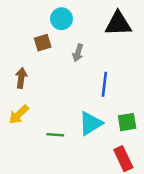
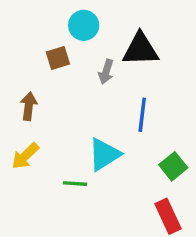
black triangle: (118, 24) -> (140, 49), moved
green square: (127, 122) -> (173, 166), turned -30
cyan triangle: (91, 123) -> (104, 154), moved

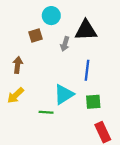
green square: (173, 166) -> (93, 102), moved, turned 35

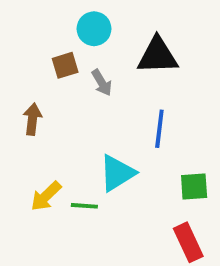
gray arrow: (65, 44) -> (102, 83), moved, turned -48
yellow arrow: (16, 95) -> (46, 196), moved
green square: (93, 102) -> (194, 187), moved

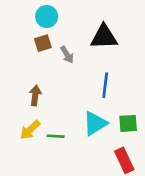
cyan circle: (94, 29) -> (47, 16), moved
brown arrow: (32, 119) -> (35, 95), moved
cyan triangle: (117, 173) -> (95, 123), moved

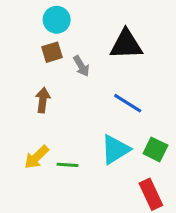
blue line: (105, 85) -> (128, 103), turned -65
brown arrow: (35, 95) -> (43, 100), moved
green square: (128, 123) -> (155, 149), turned 30

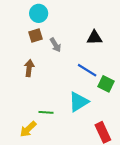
black triangle: (126, 44) -> (94, 38), moved, size x0.7
green square: (155, 149) -> (106, 84), moved
yellow arrow: (37, 157) -> (28, 129), moved

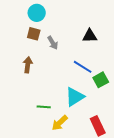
brown square: (35, 35) -> (34, 34), turned 32
green square: (106, 84) -> (101, 80), turned 35
yellow arrow: (28, 129) -> (60, 123), moved

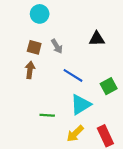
brown square: (34, 34) -> (34, 47), moved
blue line: (83, 67) -> (73, 75), moved
yellow arrow: (60, 123) -> (75, 134), moved

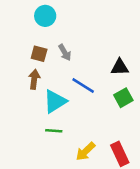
black triangle: (97, 39) -> (120, 67), moved
cyan triangle: (81, 105) -> (55, 101), moved

